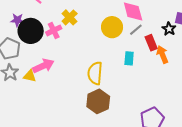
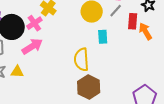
red rectangle: (151, 43) -> (133, 21), turned 35
cyan rectangle: (129, 58) -> (103, 37), moved
pink arrow: (43, 66) -> (32, 46), moved

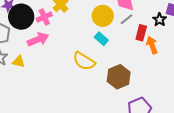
cyan rectangle: (103, 37) -> (101, 39), moved, turned -56
yellow semicircle: (81, 59) -> (84, 61), turned -65
brown hexagon: (89, 87) -> (119, 77), moved

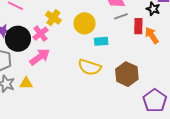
yellow circle: (103, 16) -> (85, 23), moved
gray line: (126, 19) -> (121, 16), turned 32
cyan rectangle: (101, 39) -> (101, 41), turned -32

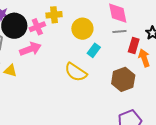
yellow cross: (53, 18) -> (54, 15), turned 35
cyan rectangle: (101, 41) -> (94, 50), turned -64
brown hexagon: (127, 74) -> (123, 79), moved

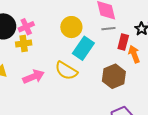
yellow cross: (54, 15) -> (24, 44), moved
pink arrow: (30, 49) -> (33, 77), moved
cyan rectangle: (94, 50) -> (83, 48), size x1.6

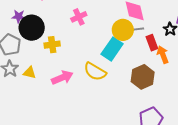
pink cross: (26, 27) -> (79, 17), moved
yellow circle: (71, 27) -> (123, 30), moved
red rectangle: (123, 42) -> (152, 43), turned -35

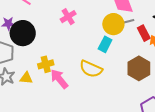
yellow cross: (52, 45) -> (46, 64), moved
cyan rectangle: (112, 49) -> (105, 44), size x0.7
pink arrow: (62, 78) -> (59, 79), turned -100

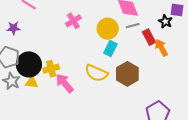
yellow circle: (113, 24) -> (108, 29), moved
black circle: (23, 33) -> (29, 64), moved
brown hexagon: (139, 68) -> (127, 74), moved

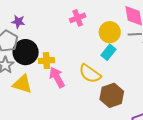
purple star: (14, 28) -> (18, 22), moved
brown hexagon: (127, 74) -> (112, 95), moved
yellow triangle: (32, 82) -> (22, 84), moved, size x1.5

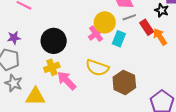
pink cross: (78, 18) -> (96, 34), moved
black circle: (26, 52) -> (54, 41), moved
cyan rectangle: (109, 52) -> (119, 39), moved

